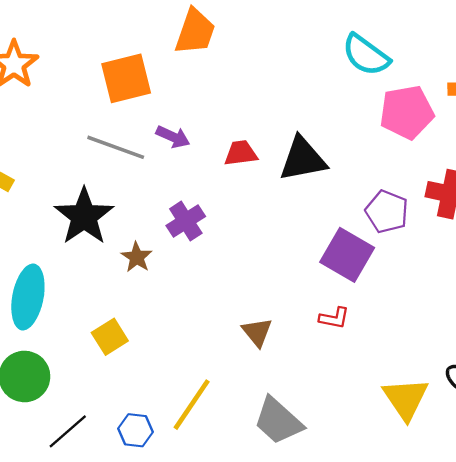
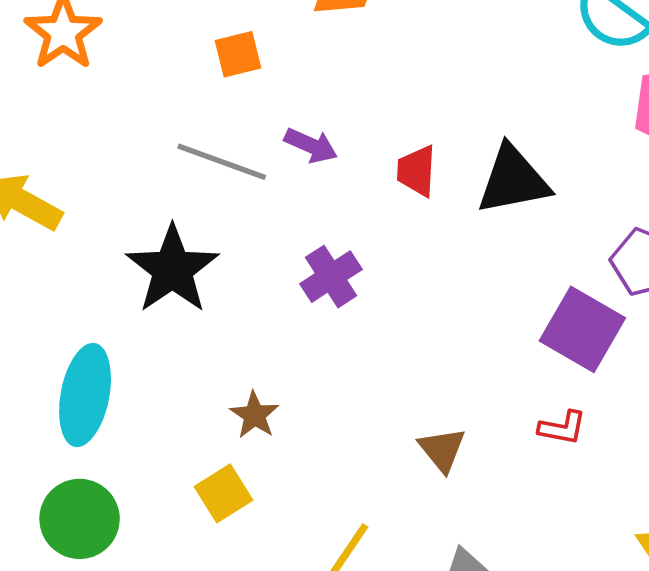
orange square: (126, 78) -> (238, 54), size x0.6
red trapezoid: (241, 153) -> (417, 171), turned -80
brown star: (137, 257) -> (254, 415), moved
yellow square: (110, 337) -> (223, 493), moved

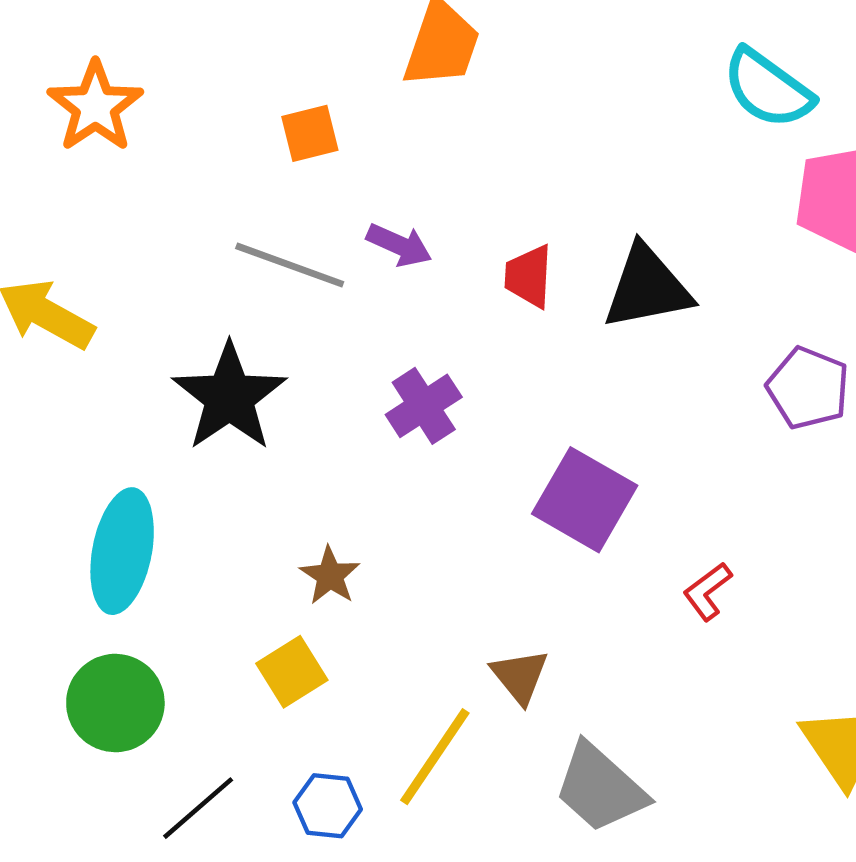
purple square: (582, 329) -> (585, 500), moved
red L-shape: (562, 428) -> (707, 591), turned 132
brown triangle: (442, 450) -> (520, 676), moved

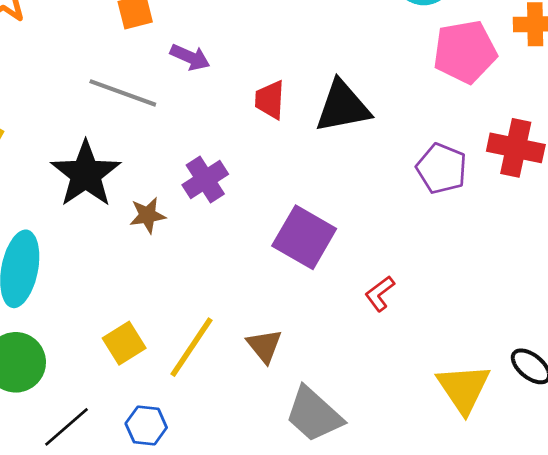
purple arrow: (399, 245) -> (190, 57), moved
brown star: (330, 576) -> (148, 215), moved, turned 30
yellow line: (435, 757) -> (191, 347), moved

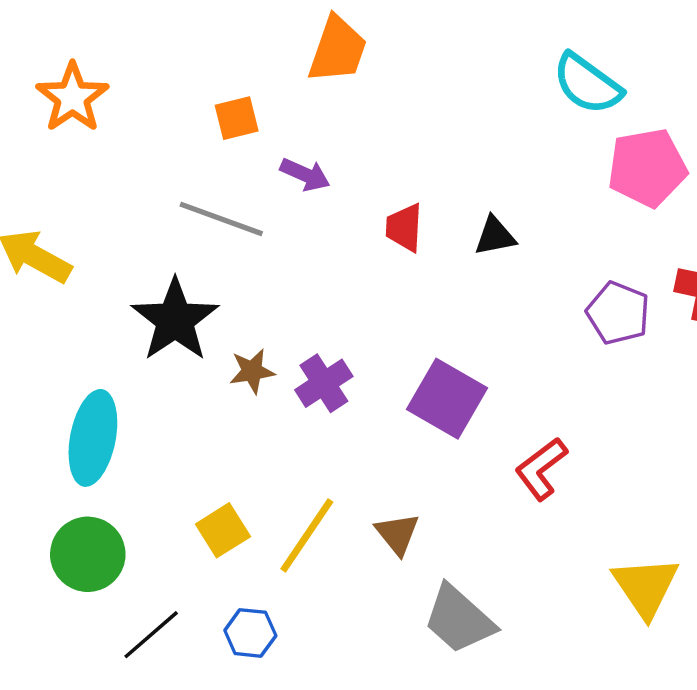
black triangle: (343, 107) -> (495, 236), size x0.6
purple cross: (205, 180) -> (324, 383), moved
red L-shape: (380, 294) -> (541, 469), size x1.4

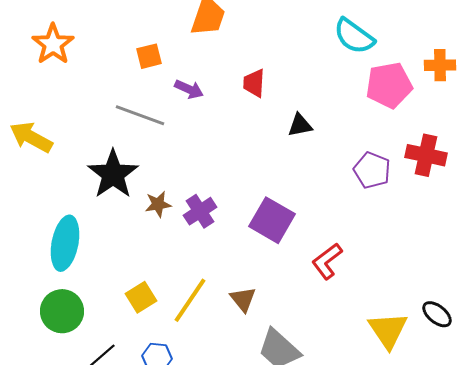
red trapezoid: (404, 228) -> (254, 83), moved

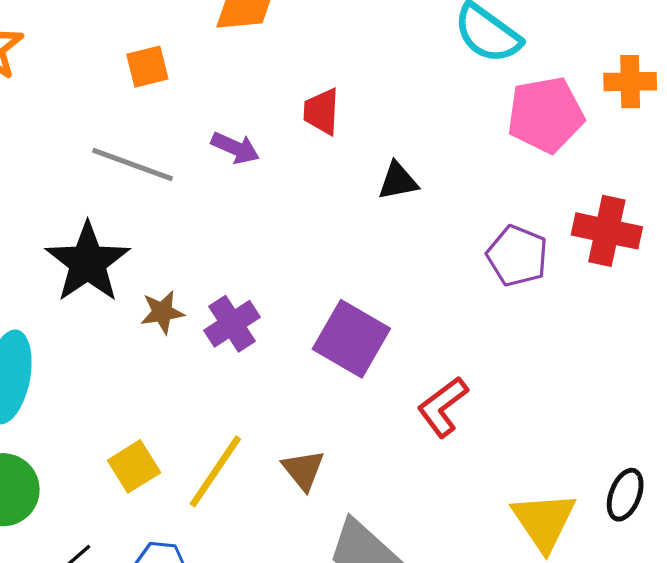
purple arrow: (189, 89) -> (235, 148), moved
black ellipse: (437, 314) -> (625, 495), turned 72

